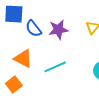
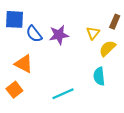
cyan line: (55, 67) -> (63, 94), moved

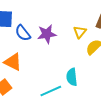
cyan semicircle: (99, 76) -> (72, 77), moved

